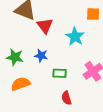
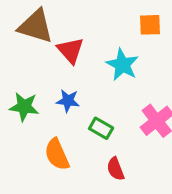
green rectangle: (60, 73) -> (101, 128), turned 32
orange semicircle: (20, 84) -> (57, 154), moved, turned -90

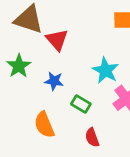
cyan star: (122, 65) -> (105, 70), moved
green star: (24, 107) -> (19, 66), moved, turned 30

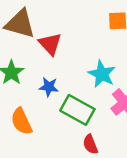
green rectangle: (81, 104) -> (77, 110), size x1.6
orange semicircle: (44, 125) -> (21, 121), moved

